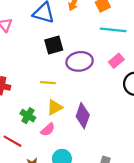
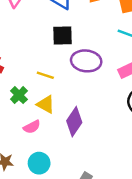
yellow triangle: (55, 107) -> (46, 104), turned 42
green cross: (28, 116) -> (19, 95), moved

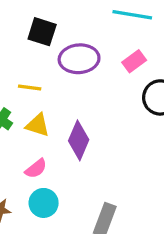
black square: (62, 35) -> (42, 32), turned 30
pink semicircle: (32, 127) -> (36, 169), moved

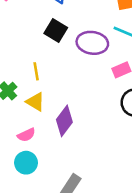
purple ellipse: (79, 59) -> (92, 43), moved
yellow line: (30, 88) -> (36, 71), turned 60

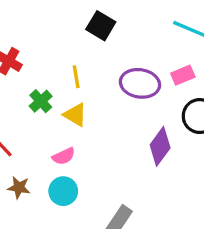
purple ellipse: (92, 43) -> (140, 83), moved
purple diamond: (64, 121) -> (160, 146), moved

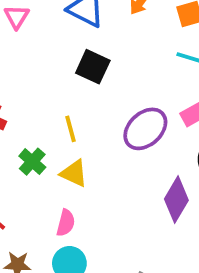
purple ellipse: (140, 83) -> (145, 129), turned -45
pink semicircle: (64, 156) -> (66, 223), turned -45

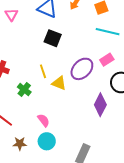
yellow triangle: (74, 173) -> (59, 83), moved
pink semicircle: (66, 223) -> (43, 120), turned -48

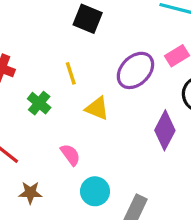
yellow triangle: (59, 83) -> (97, 108), moved
cyan circle: (47, 141) -> (95, 191), moved

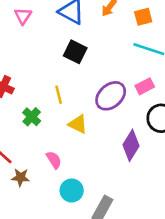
brown star: (30, 193) -> (21, 177), moved

